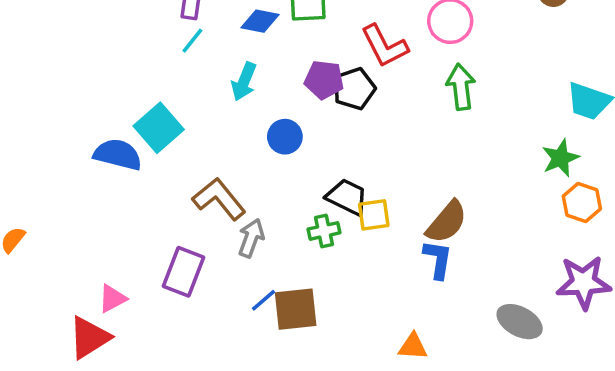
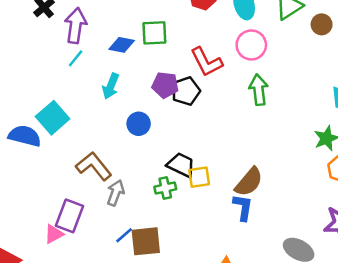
pink triangle: (112, 298) -> (54, 234), moved

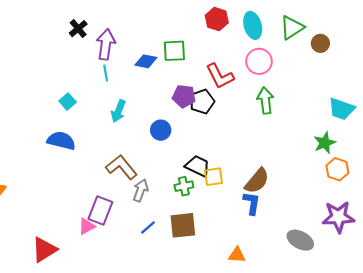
cyan line: (76, 58) -> (106, 73), turned -49
cyan arrow: (111, 86) -> (118, 111), moved
cyan square: (53, 118) -> (68, 102), moved, size x0.6
brown square: (146, 241) -> (183, 225), moved

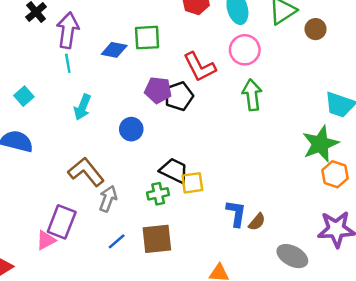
green star: (325, 143) -> (320, 144), size x1.4
brown semicircle: (257, 181) -> (257, 222), moved, size x0.6

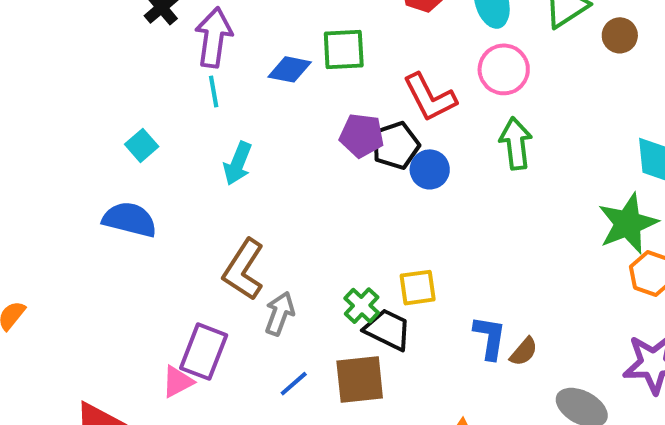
blue circle: (131, 129) -> (430, 169), moved
black trapezoid: (174, 171) -> (388, 330), moved
brown L-shape: (86, 172) -> (244, 270), turned -108
green cross: (158, 194) -> (362, 306), turned -35

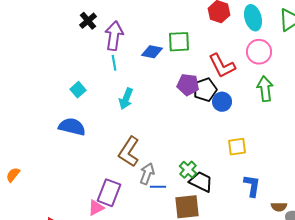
yellow square: (418, 288) -> (237, 147), moved
brown semicircle: (524, 352) -> (279, 207), moved, turned 49
blue line: (294, 384) -> (158, 187), moved, turned 42

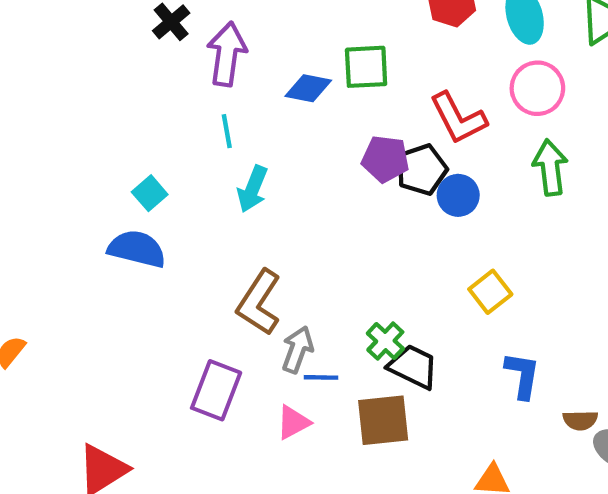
cyan line: (114, 63) -> (227, 131), moved
cyan square: (78, 90) -> (150, 193), moved
yellow square: (237, 147) -> (490, 292), turned -30
pink triangle: (96, 208) -> (293, 422), moved

